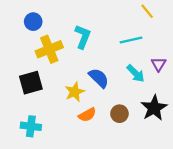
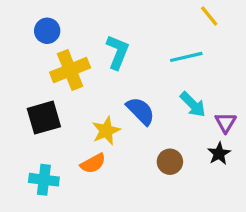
purple triangle: (159, 64) -> (226, 122), moved
black star: (154, 108) -> (219, 154), size x0.6
orange semicircle: (87, 115) -> (93, 163), moved

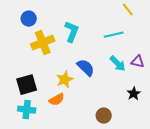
black square: (44, 118) -> (27, 85), moved
purple triangle: (226, 122) -> (138, 62), moved, turned -48
brown circle: (170, 162) -> (104, 116), moved

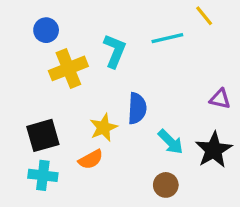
cyan line: (114, 35) -> (167, 38), moved
cyan arrow: (118, 64) -> (171, 142), moved
blue semicircle: (86, 68) -> (137, 108), turned 48
black star: (134, 94) -> (214, 150), size x1.6

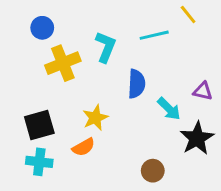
blue semicircle: (137, 108) -> (137, 84), moved
cyan arrow: (171, 142) -> (169, 109), moved

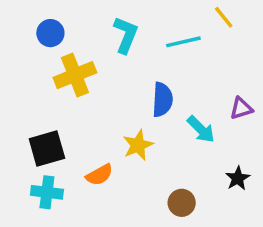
cyan L-shape: (106, 47) -> (126, 35), moved
purple triangle: (203, 91) -> (241, 108), turned -30
yellow star: (95, 118) -> (138, 145), moved
black star: (197, 138) -> (238, 178), moved, size x0.6

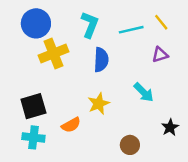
yellow line: (224, 17) -> (161, 22), moved
blue circle: (50, 33) -> (36, 23), size x1.5
blue semicircle: (162, 100) -> (101, 60), moved
purple triangle: (241, 108) -> (160, 55), moved

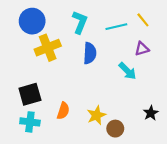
cyan arrow: (144, 92) -> (127, 71), moved
yellow star: (99, 104) -> (96, 115), moved
orange semicircle: (71, 125) -> (63, 111), turned -42

